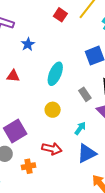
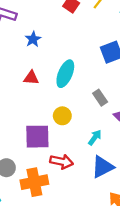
red triangle: (13, 76) -> (31, 78), moved
purple square: (15, 131) -> (37, 137), moved, turned 30
orange cross: (28, 166) -> (34, 182), size x1.6

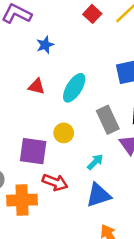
gray rectangle: (100, 98) -> (108, 120), size x1.5

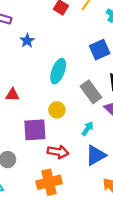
red triangle: (37, 86) -> (12, 95), moved
orange cross: (22, 200) -> (49, 182), moved

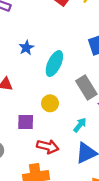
blue star: (27, 41) -> (26, 48), moved
purple square: (35, 130) -> (26, 122), size x0.7

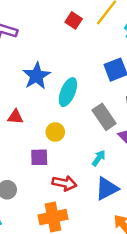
blue star: (26, 48) -> (37, 76), size x1.6
yellow circle: (50, 103) -> (55, 132), moved

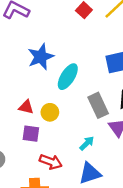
red triangle: (15, 117) -> (26, 107), moved

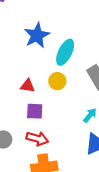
yellow circle: (50, 112) -> (57, 81), moved
red arrow: (51, 162) -> (37, 139), moved

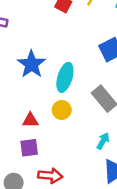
purple square: (35, 111) -> (29, 148), moved

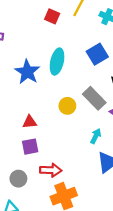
cyan ellipse: (65, 77) -> (57, 62), moved
yellow circle: (62, 110) -> (67, 106), moved

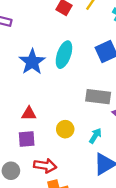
gray rectangle: (94, 98) -> (98, 97), turned -45
yellow circle: (67, 106) -> (65, 129), moved

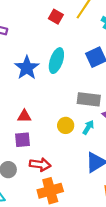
yellow circle: (65, 129) -> (66, 125), moved
cyan arrow: (95, 136) -> (88, 127), moved

